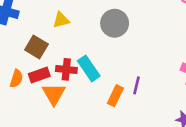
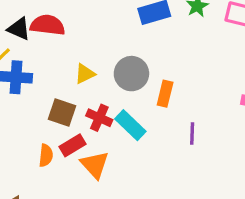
gray circle: (115, 23) -> (131, 74), moved
red cross: (66, 69) -> (99, 118), moved, turned 30
orange rectangle: (115, 96) -> (165, 94), moved

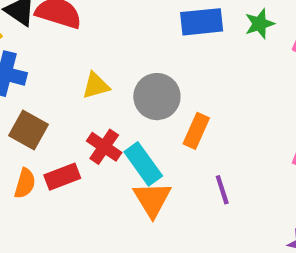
brown square: (62, 112) -> (29, 130), moved
purple line: (192, 133) -> (222, 190), turned -30
orange triangle: (95, 165) -> (152, 199), moved

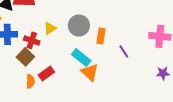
brown square: (29, 130) -> (25, 57), turned 30
red cross: (104, 147) -> (32, 40), moved
purple line: (222, 190) -> (124, 51), moved

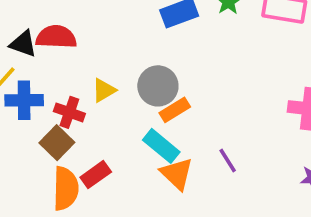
orange rectangle: (101, 36) -> (175, 110), moved, turned 49
purple line: (124, 51) -> (228, 161), moved
orange semicircle: (30, 81) -> (66, 189), size x1.6

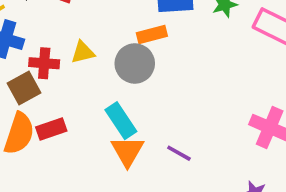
orange rectangle: (175, 110) -> (152, 35), moved
red cross: (69, 112) -> (44, 63), turned -32
purple line: (228, 161) -> (179, 153), turned -45

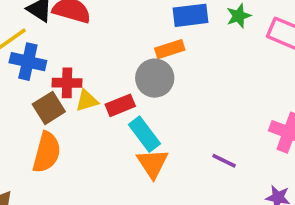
yellow triangle: (83, 52) -> (87, 101), moved
red rectangle: (51, 129) -> (120, 105), moved
purple line: (179, 153) -> (224, 161), moved

